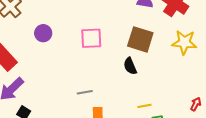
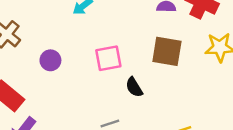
black semicircle: (130, 66) -> (134, 87), moved

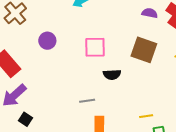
black semicircle: (134, 87) -> (112, 75), turned -72

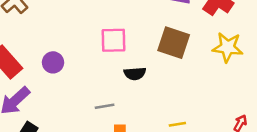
purple circle: (47, 41) -> (53, 62), moved

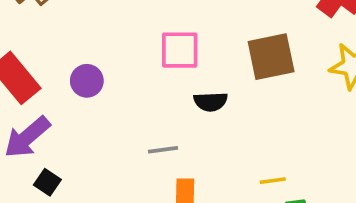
brown square: (174, 43) -> (271, 57), turned -32

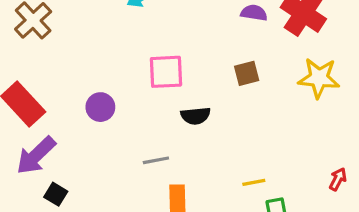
brown square: (271, 57) -> (247, 73), size x0.6
purple circle: (87, 81) -> (100, 107), moved

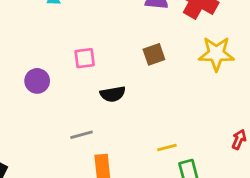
pink square: (166, 72) -> (85, 58), size x0.7
purple circle: (100, 107) -> (37, 81), moved

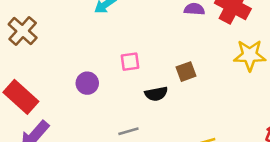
brown square: (154, 54) -> (186, 72), moved

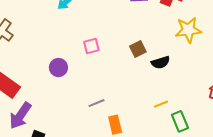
black semicircle: (156, 94) -> (161, 62), moved

